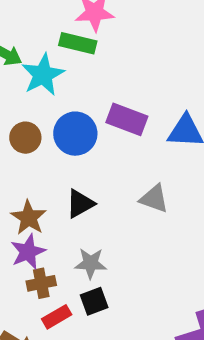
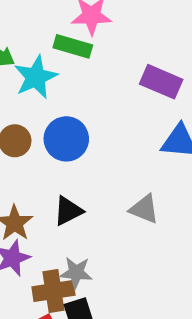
purple rectangle: (127, 119) -> (161, 82), moved
brown cross: (41, 283) -> (53, 291), moved, size x1.4

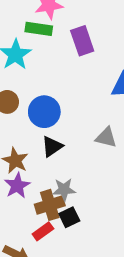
purple rectangle: (161, 82) -> (82, 41), moved, turned 56
blue circle: (66, 139) -> (44, 112), moved

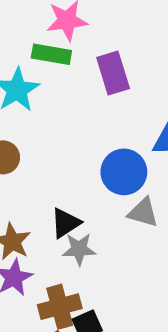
blue circle: (44, 112) -> (124, 172), moved
gray star: (64, 190) -> (79, 249), moved

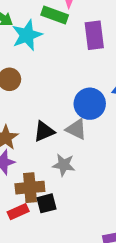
gray triangle: (143, 212) -> (76, 129), moved
gray star: (79, 249) -> (64, 165), moved

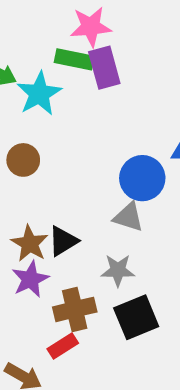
purple rectangle: (94, 35) -> (104, 68), moved
black triangle: (44, 131) -> (63, 241), moved
black square: (47, 203) -> (136, 317), moved, size x1.5

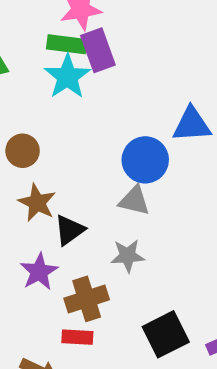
cyan star: (39, 94) -> (67, 77), moved
brown star: (30, 244) -> (37, 203), moved
black square: (136, 317) -> (166, 334), moved
red rectangle: (63, 346) -> (77, 337), turned 40

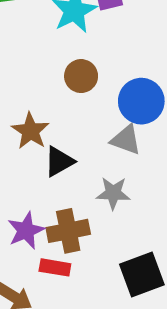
brown circle: (23, 151) -> (81, 76), moved
purple star: (39, 272) -> (26, 231), moved

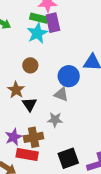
brown circle: (81, 76) -> (30, 65), moved
black triangle: (59, 162) -> (30, 104), turned -35
red rectangle: (55, 267) -> (27, 155), size x1.5

